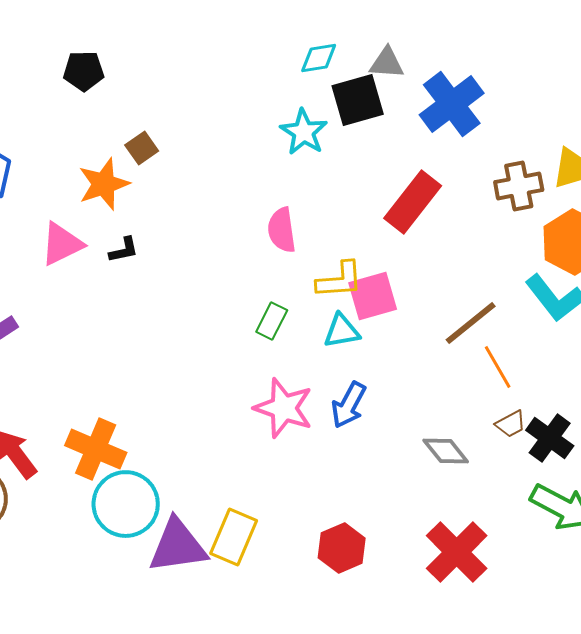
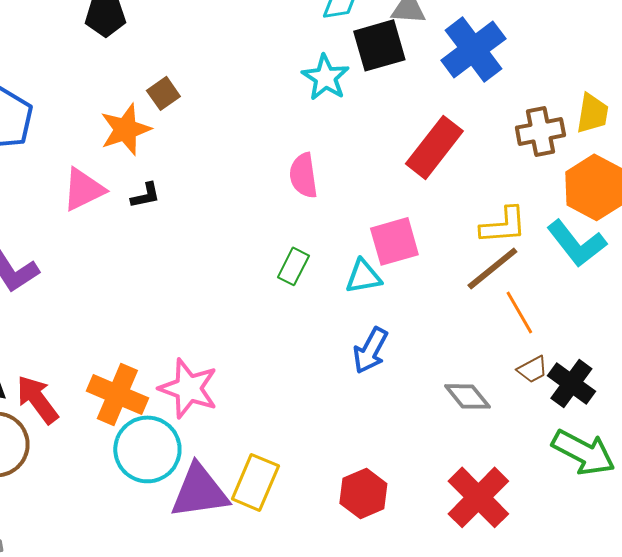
yellow L-shape: (340, 280) -> (503, 225), moved
pink star: (284, 408) -> (188, 388), moved

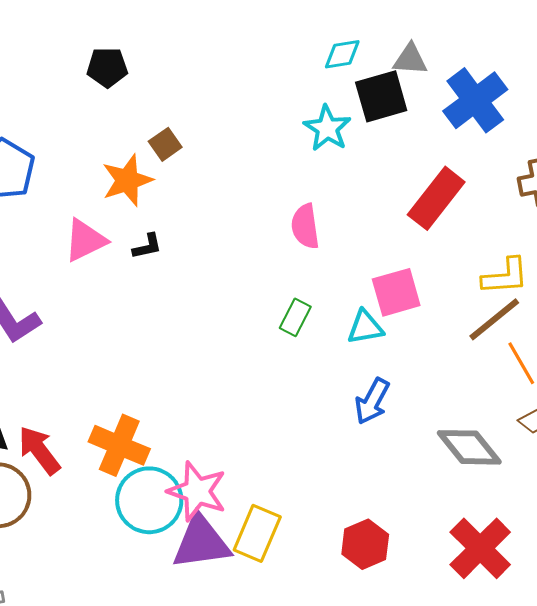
pink star: (188, 388) -> (197, 491), moved
gray diamond: (467, 396) -> (469, 447), size x1.4

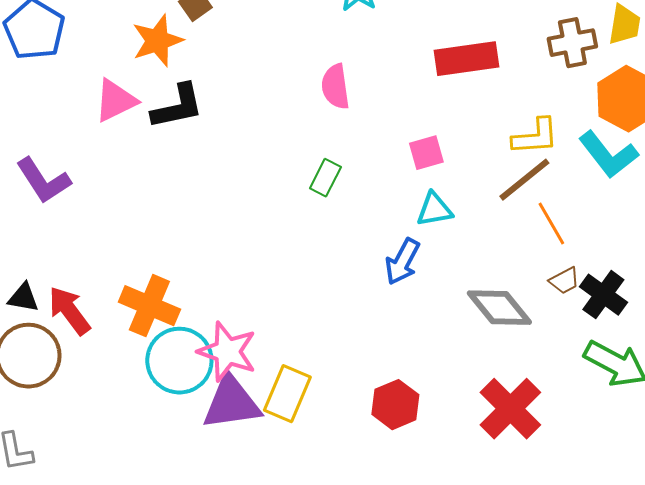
red rectangle: (436, 198) -> (466, 59), turned 44
black L-shape: (147, 246) -> (177, 107), size x1.8
pink square: (396, 292) -> (426, 153), size x0.7
cyan triangle: (365, 327) -> (434, 210), moved

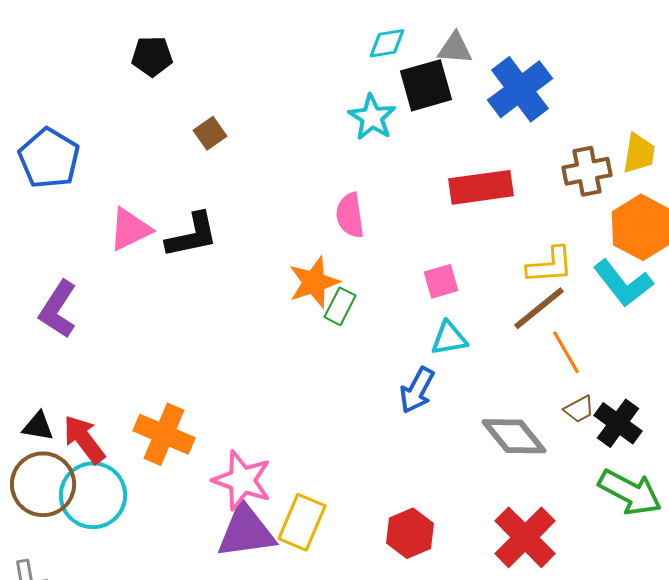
orange star: (157, 41) -> (314, 282), moved
purple L-shape: (43, 181) -> (58, 309), turned 66
cyan circle: (179, 361) -> (93, 495), moved

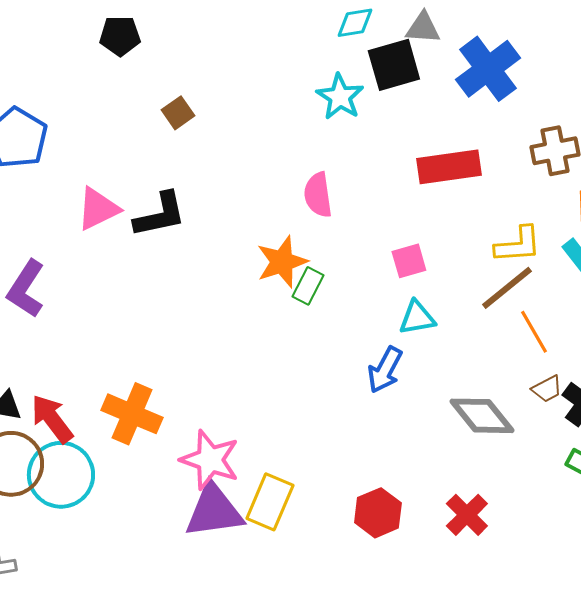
red cross: (525, 537) -> (467, 515), moved, size x0.7

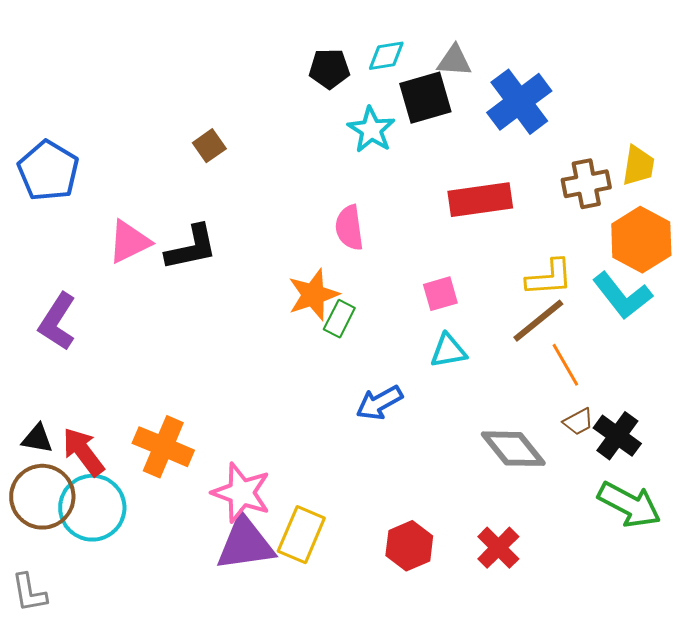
black pentagon: (120, 36) -> (329, 69), moved
blue arrow: (385, 370) -> (379, 403), moved, turned 33

